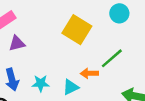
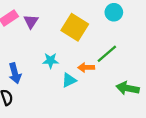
purple triangle: (17, 43) -> (31, 21), moved, turned -42
cyan star: (41, 83) -> (51, 61), moved

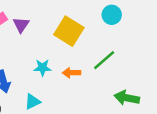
orange arrow: (86, 68) -> (71, 73), moved
cyan triangle: (69, 80) -> (32, 102), moved

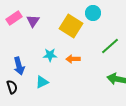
cyan circle: (112, 15) -> (93, 13), moved
green line: (104, 60) -> (110, 46), moved

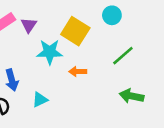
cyan circle: (93, 13) -> (112, 15), moved
cyan star: (50, 55) -> (50, 52), moved, size x1.5

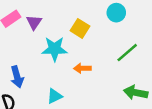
yellow square: (75, 31) -> (80, 28), size x0.7
cyan triangle: (40, 100) -> (55, 96), moved

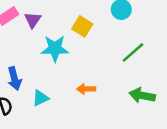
orange arrow: (82, 68) -> (86, 89), moved
cyan triangle: (55, 96) -> (41, 98), moved

